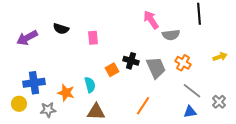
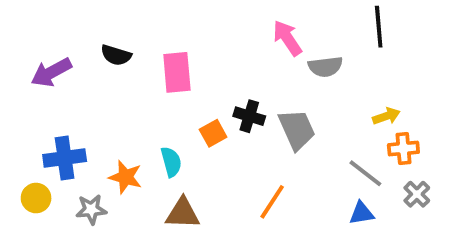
pink rectangle: (93, 38) -> (177, 72), size x1.5
yellow arrow: (220, 57) -> (386, 116), moved
orange cross: (183, 63) -> (403, 149), moved, turned -35

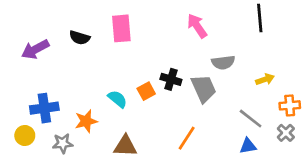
gray semicircle: (325, 67) -> (223, 62), moved
pink rectangle: (177, 72) -> (121, 28), moved
orange cross: (403, 149) -> (290, 105), moved
cyan semicircle: (171, 162) -> (117, 99), moved, turned -36
orange star: (126, 177) -> (86, 121), turned -30

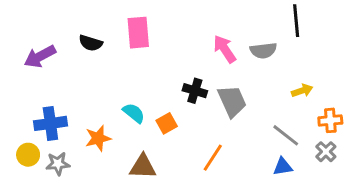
pink arrow: (197, 26) -> (225, 49), moved
gray semicircle: (223, 62) -> (263, 50), moved
orange square: (146, 91) -> (167, 123), moved
gray star: (63, 143) -> (58, 164), moved

